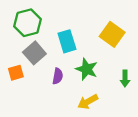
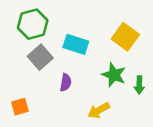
cyan rectangle: (67, 41) -> (76, 44), turned -55
green star: (87, 69) -> (114, 75), moved
orange square: (16, 73) -> (20, 107), moved

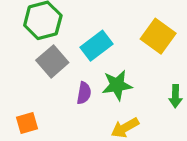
cyan rectangle: (76, 44) -> (97, 46), turned -55
green star: (114, 75) -> (117, 85), moved, turned -30

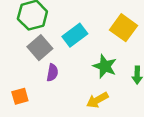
green star: (117, 85) -> (105, 66), moved, turned 30
purple semicircle: (84, 93) -> (52, 73), moved

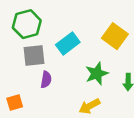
gray square: (40, 48) -> (34, 55), turned 35
green star: (105, 66) -> (97, 74), turned 30

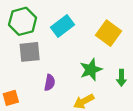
cyan rectangle: (68, 43) -> (63, 26), moved
purple semicircle: (46, 80) -> (50, 83), moved

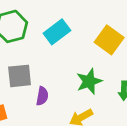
gray square: (30, 52) -> (20, 76), moved

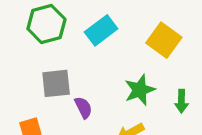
purple semicircle: (42, 96) -> (83, 108), turned -36

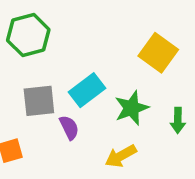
cyan rectangle: (101, 30) -> (87, 90), moved

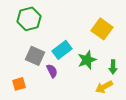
gray square: (39, 101) -> (35, 56), turned 30
yellow arrow: (121, 156) -> (104, 87), moved

